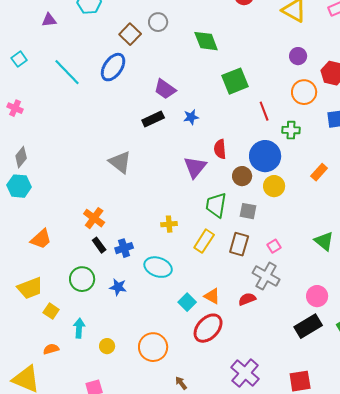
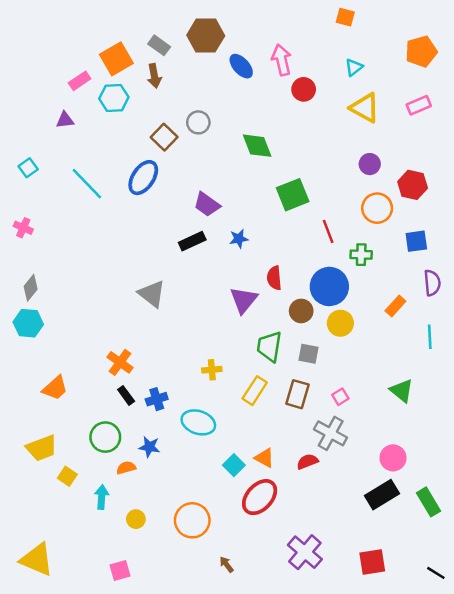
orange semicircle: (51, 349) -> (126, 468), moved

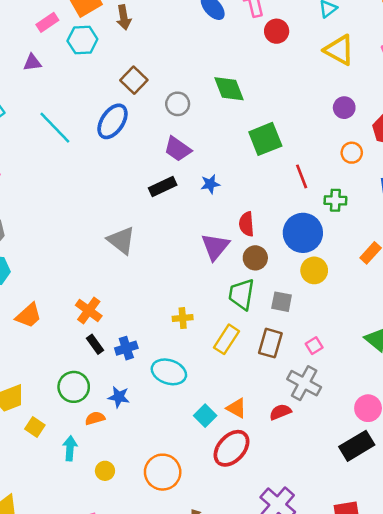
gray circle: (198, 122) -> (178, 104), moved
orange circle: (377, 208) -> (352, 153), size x0.7
brown circle: (301, 311) -> (255, 258), moved
orange trapezoid: (55, 388) -> (29, 316), moved

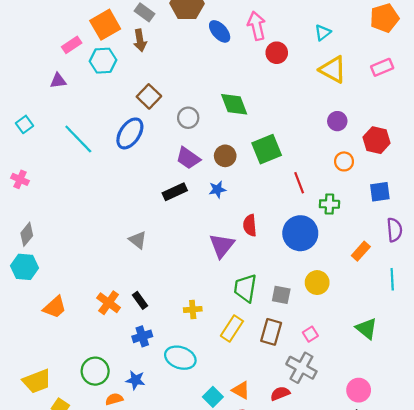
gray triangle: (121, 240) -> (138, 240), size x0.7
brown circle: (255, 258) -> (225, 156), moved
yellow circle: (314, 270) -> (317, 283), moved
black rectangle: (95, 344) -> (140, 300), moved

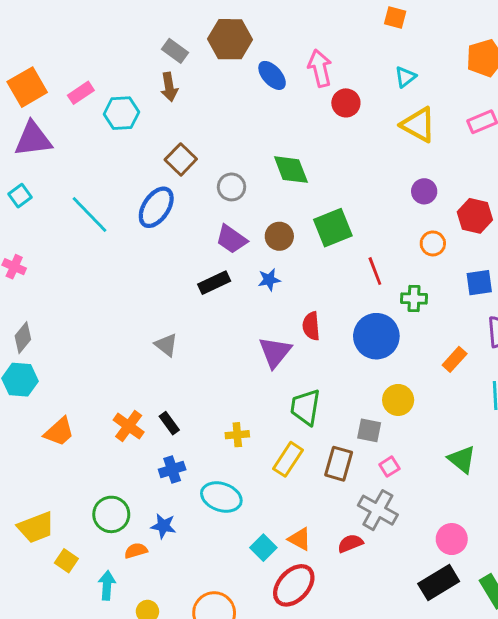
orange square: (105, 25) -> (27, 87), moved
purple triangle: (58, 81) -> (33, 139), moved, size x1.8
gray square: (281, 295) -> (369, 430), moved

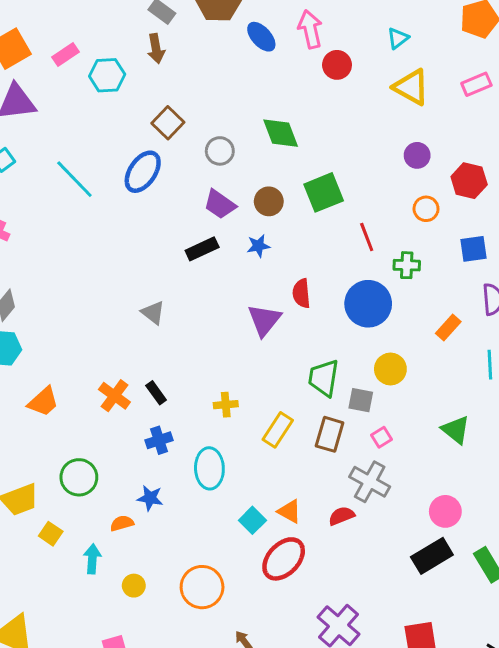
green trapezoid: (305, 407) -> (324, 378), moved
cyan ellipse: (221, 497) -> (209, 468), turned 69
green circle: (111, 514) -> (79, 477), moved

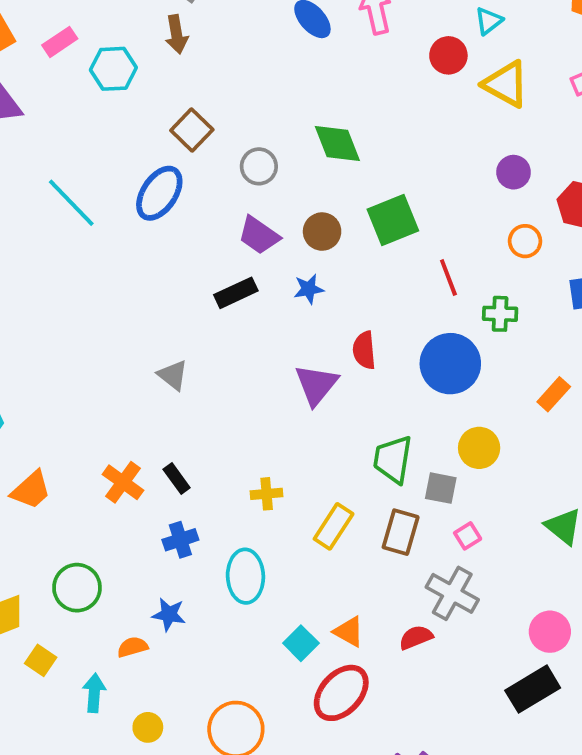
red circle: (337, 65) -> (448, 55), moved

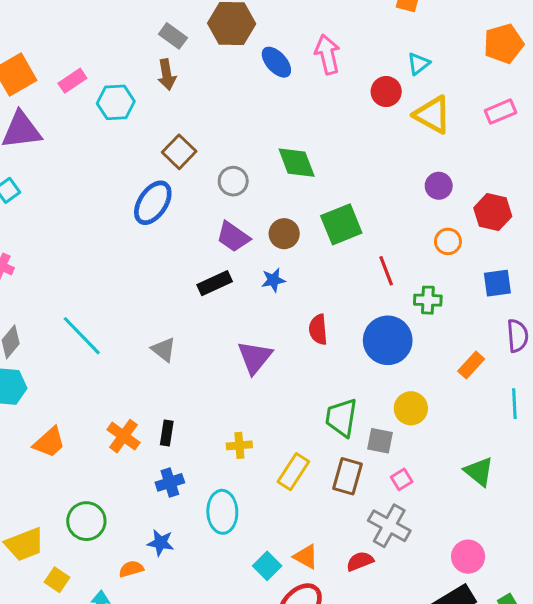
cyan line: (71, 203) -> (82, 336), moved
purple triangle: (316, 385) -> (255, 357), moved
black rectangle: (177, 478) -> (167, 433), turned 45

